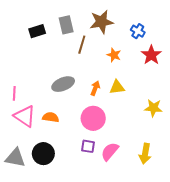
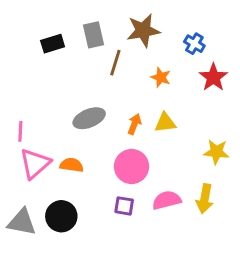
pink triangle: (25, 116) -> (35, 164), turned 45
pink semicircle: (110, 152) -> (167, 200), moved, turned 36
yellow arrow: (145, 154) -> (205, 199), moved

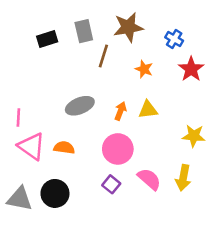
pink triangle: (35, 164) -> (31, 146), turned -44
pink semicircle: (167, 200) -> (149, 179), turned 55
purple square: (124, 206) -> (111, 184), turned 30

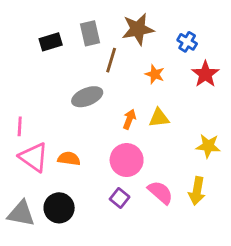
gray ellipse: (80, 106) -> (87, 97), moved

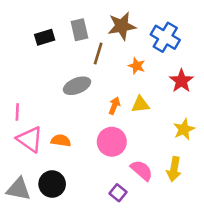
blue cross: (187, 42) -> (165, 37), size x1.6
red star: (205, 74) -> (181, 81), moved
yellow star: (208, 146) -> (184, 129), turned -30
purple square: (120, 198) -> (118, 193), moved

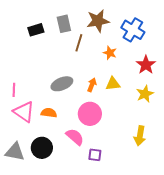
gray ellipse: (77, 86) -> (62, 84), moved
yellow star: (184, 129) -> (145, 94), moved
pink semicircle: (142, 170) -> (75, 137), moved
purple square: (118, 193) -> (95, 155), turned -32

